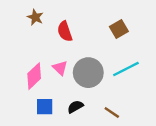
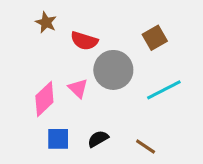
red semicircle: (65, 31) -> (84, 41), turned -54
gray circle: (88, 73) -> (113, 70), moved

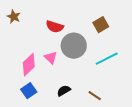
brown star: (46, 22) -> (14, 17), moved
blue square: (58, 139) -> (29, 91), moved, turned -35

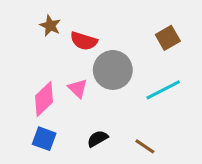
brown star: (14, 17) -> (50, 26), moved
brown square: (101, 25) -> (168, 38), moved
blue square: (29, 91) -> (44, 139), turned -35

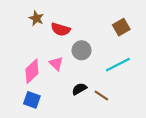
gray circle: (113, 70) -> (82, 50), size x0.7
black semicircle: (98, 139) -> (79, 89), moved
brown line: (145, 146) -> (101, 96), moved

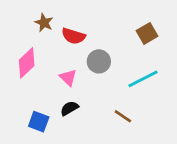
pink diamond: (32, 71) -> (27, 63), moved
black semicircle: (79, 89) -> (69, 108), moved

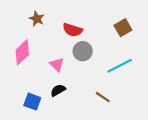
red semicircle: (73, 36) -> (73, 30), moved

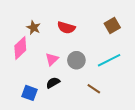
brown star: (37, 19) -> (34, 28), moved
gray circle: (83, 51) -> (76, 60), moved
pink triangle: (57, 65) -> (52, 59), turned 32

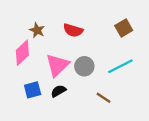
pink triangle: (52, 59) -> (57, 65), size x1.6
blue square: (29, 93) -> (33, 90), moved, turned -35

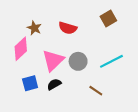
brown square: (124, 28) -> (108, 19), moved

